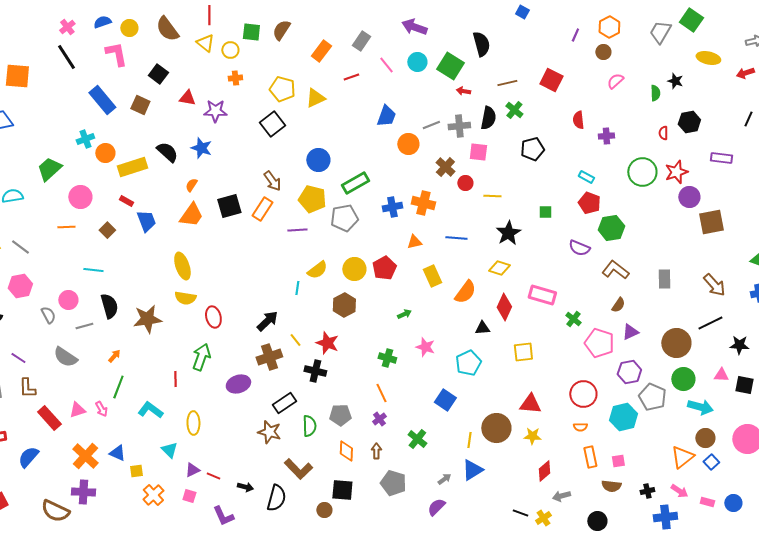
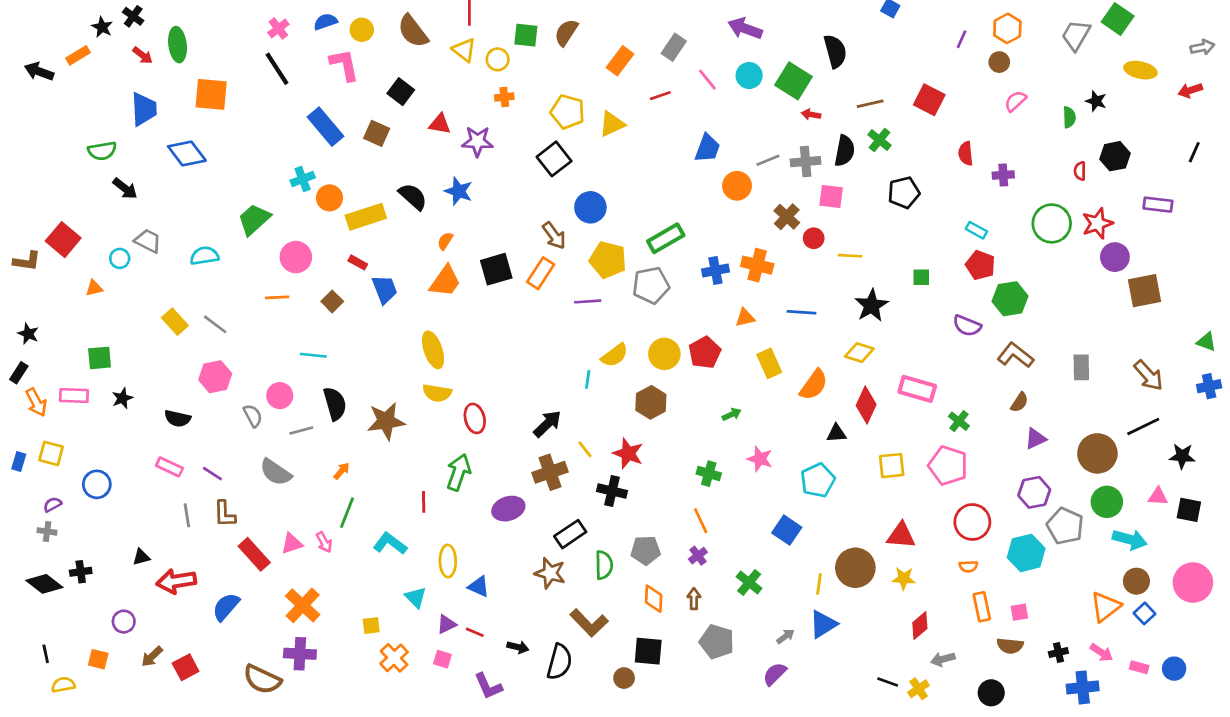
blue circle: (318, 160) -> (590, 207), moved
pink pentagon: (599, 343) -> (948, 466), moved
blue triangle: (117, 453) -> (479, 587), moved

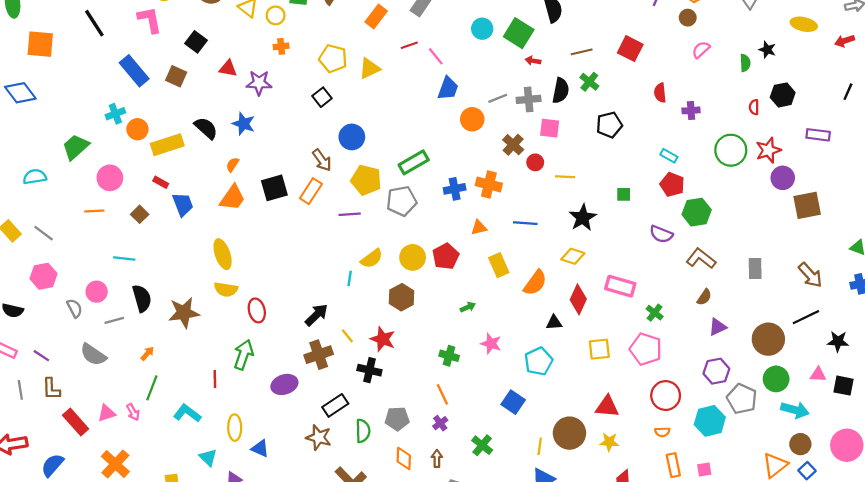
pink line: (707, 80) -> (436, 56), moved
black square: (554, 159) -> (322, 97), size x0.7

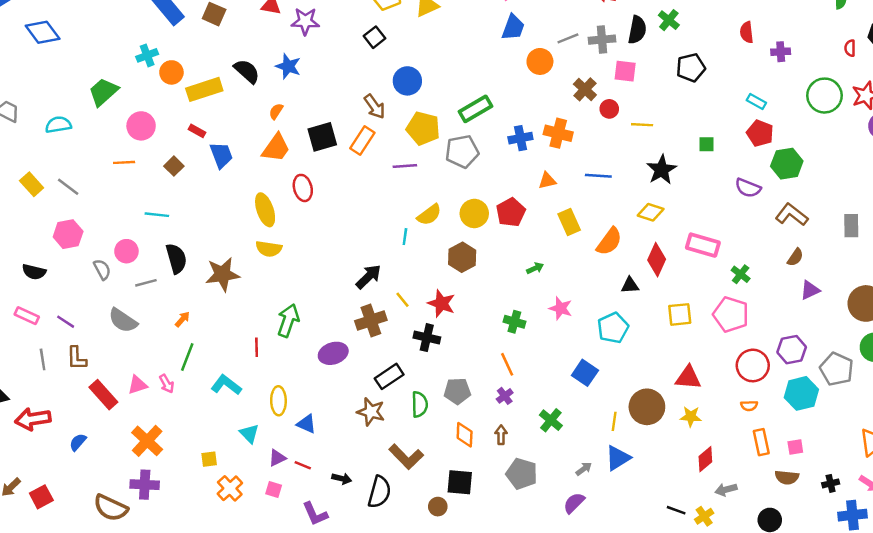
red ellipse: (257, 310) -> (303, 188), moved
purple hexagon: (716, 371) -> (792, 350), moved
blue semicircle: (52, 465) -> (78, 442), size x0.7

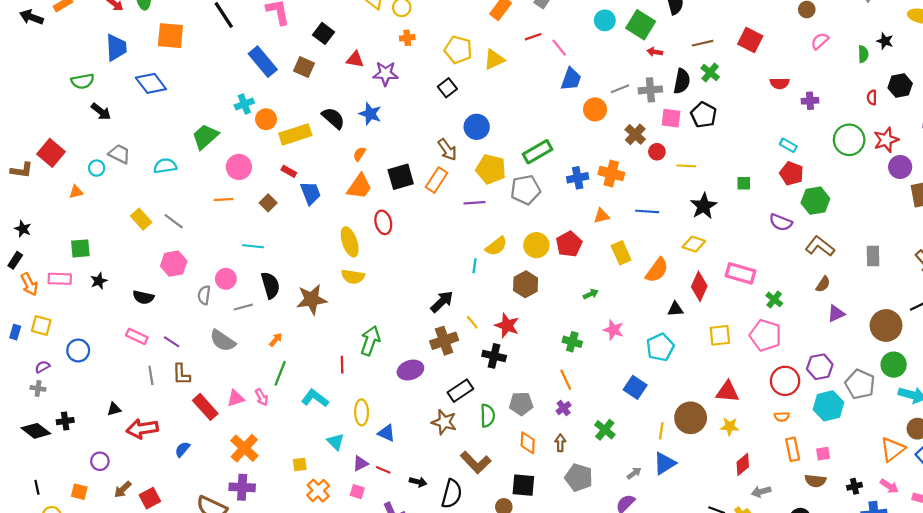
red semicircle: (747, 32) -> (780, 83), turned -84
black pentagon: (691, 68) -> (704, 115), moved, turned -30
gray semicircle: (102, 269) -> (204, 295), turned -144

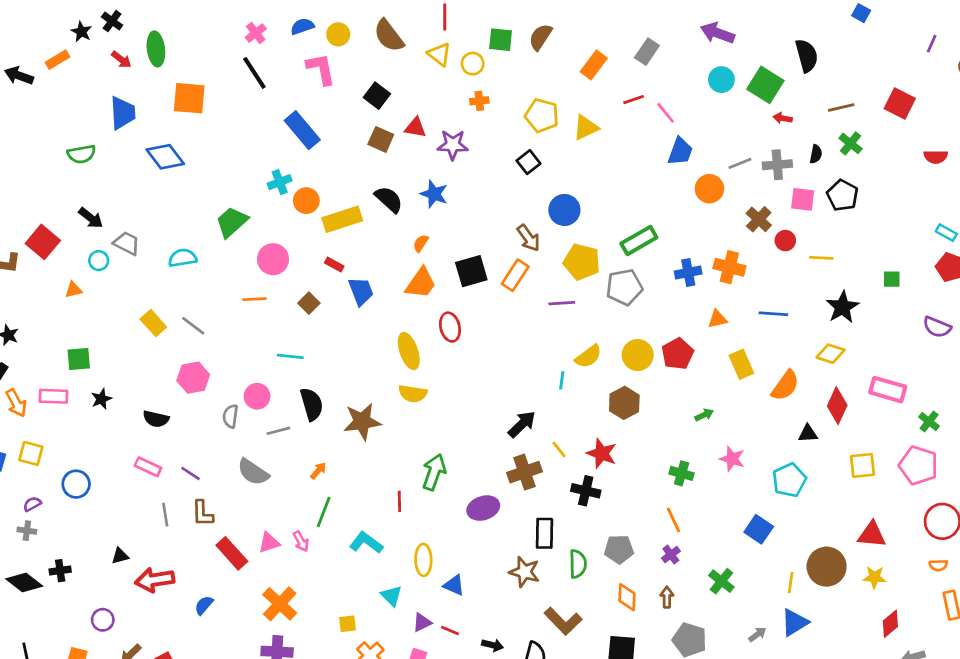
brown square: (304, 67) -> (381, 139), moved
black semicircle: (682, 81) -> (816, 154), size x0.6
black arrow: (101, 112) -> (91, 218), moved
black rectangle: (460, 391) -> (544, 533), turned -55

